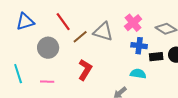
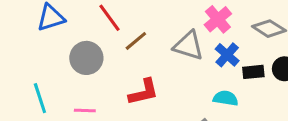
gray triangle: (103, 32) -> (188, 46), moved
blue cross: (139, 46) -> (227, 55), turned 35
red L-shape: (85, 70) -> (144, 92), turned 45

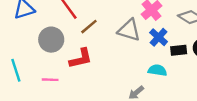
red L-shape: (144, 92) -> (81, 58), moved

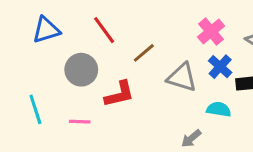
brown line: (89, 27) -> (144, 53), moved
gray triangle: (129, 30) -> (182, 77), moved

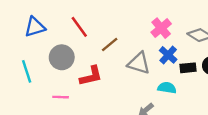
cyan line: (35, 109) -> (27, 71), moved

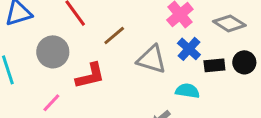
pink line: (61, 97) -> (51, 103), turned -49

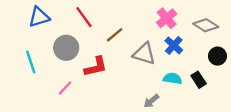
black rectangle: (214, 65) -> (199, 80), moved, turned 63

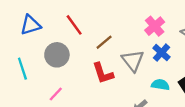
gray triangle: (144, 54) -> (133, 61), turned 35
red L-shape: (96, 67) -> (103, 73), moved, turned 85

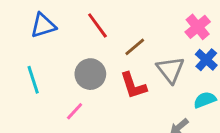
gray circle: (57, 55) -> (90, 74), moved
cyan semicircle: (160, 85) -> (205, 100), turned -30

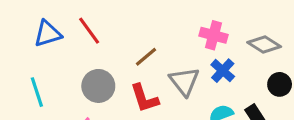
red line: (97, 25) -> (89, 31), moved
pink cross: (198, 27) -> (213, 35), turned -35

